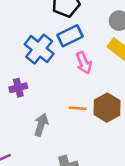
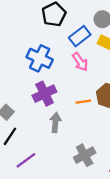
blue rectangle: (70, 36) -> (80, 36), moved
purple cross: (18, 88) -> (44, 94), moved, size x1.5

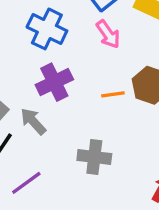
gray arrow: (55, 123) -> (33, 121), moved, turned -48
gray cross: (85, 155) -> (94, 157), moved, turned 35

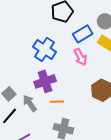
orange line: (113, 94) -> (57, 102), moved

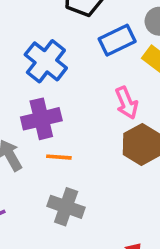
pink arrow: (80, 57) -> (127, 103), moved

